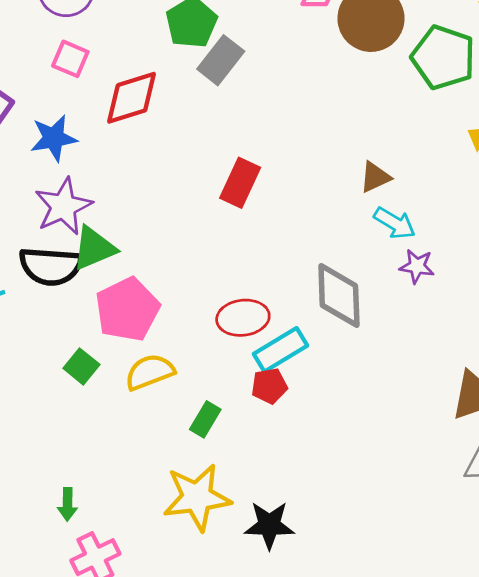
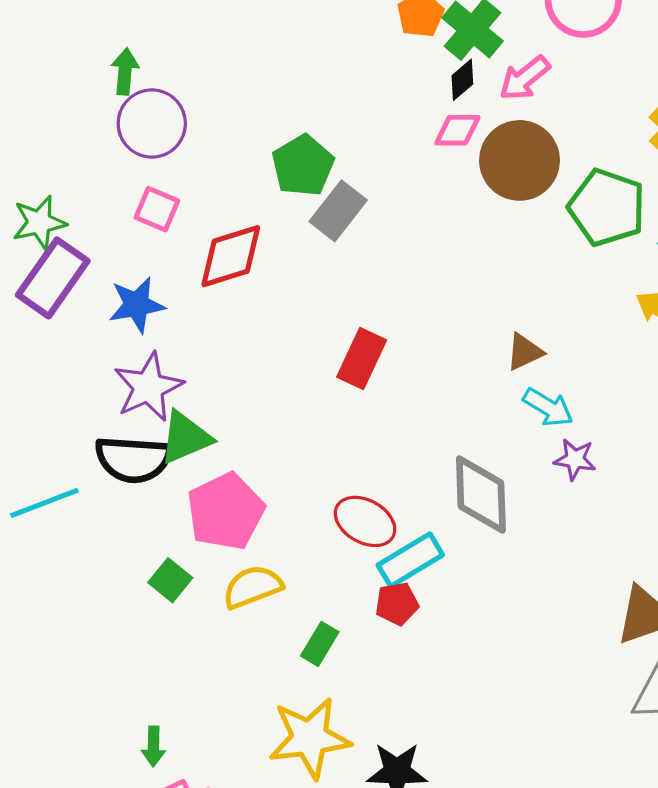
red ellipse: (243, 318) -> (365, 521), turned 36

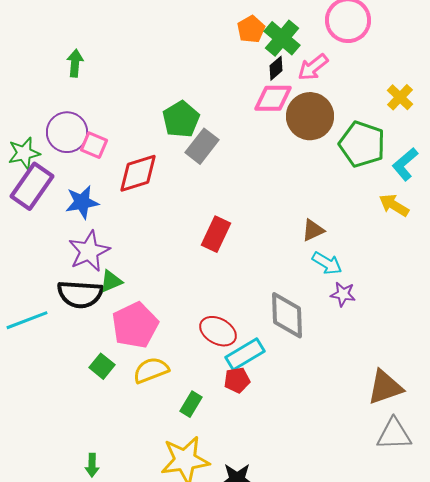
purple circle: (152, 123) -> (67, 132), moved
pink diamond: (457, 130) -> (273, 98), size x1.4
green triangle: (185, 437) -> (111, 281), size x0.7

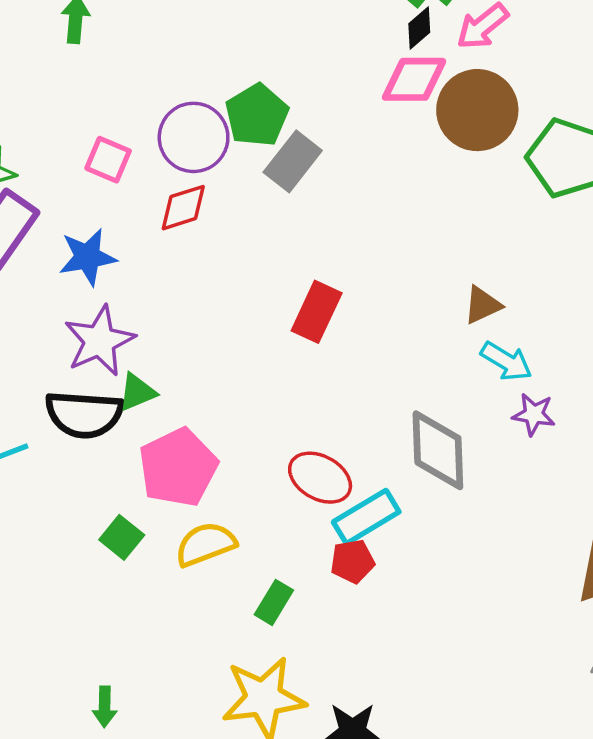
purple circle: (67, 132) -> (194, 137), moved
red diamond: (138, 173) -> (183, 208), size x0.7

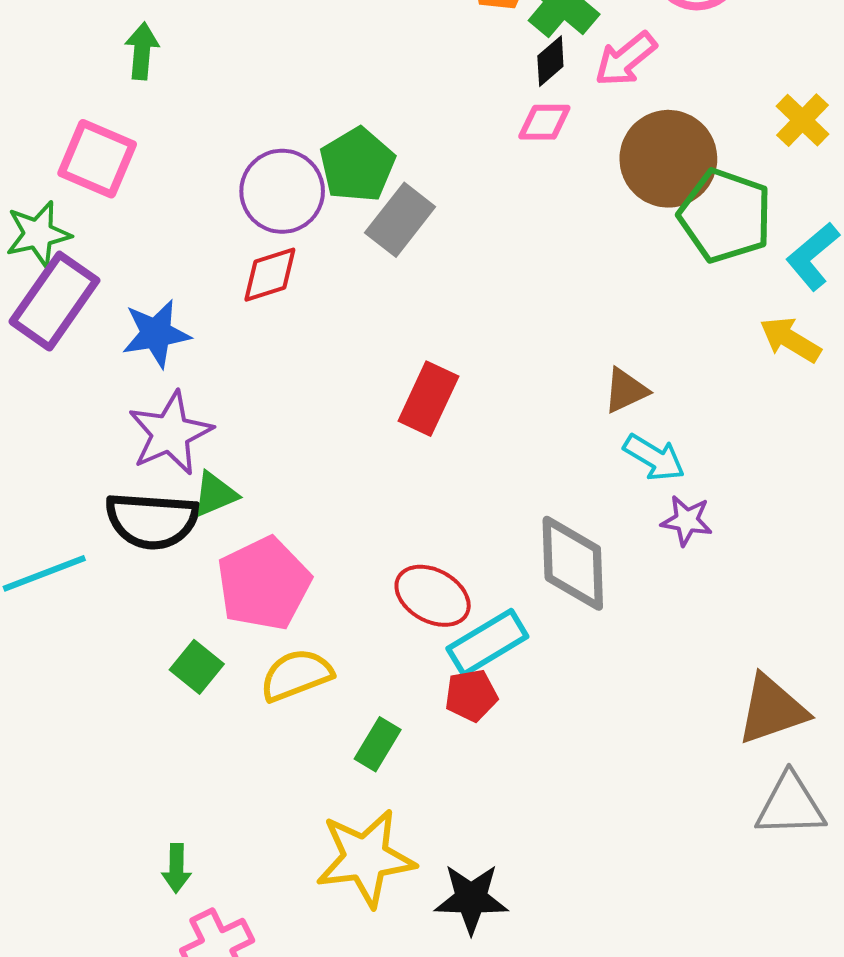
pink diamond: (414, 79) -> (544, 122), size x0.7
brown circle: (477, 110) -> (668, 159), moved
pink square: (108, 160) -> (97, 159), moved, size x1.4

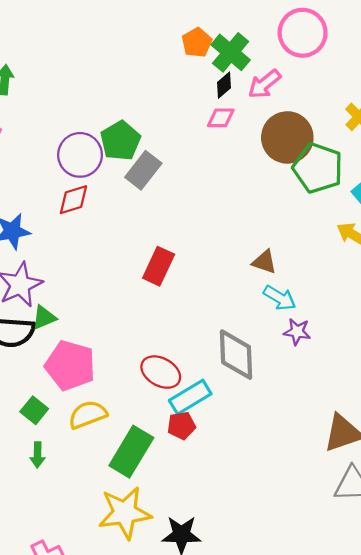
brown triangle: (626, 390) -> (264, 262), turned 44
pink pentagon: (264, 584) -> (70, 365), turned -30
green rectangle: (378, 744) -> (131, 452), size x1.8
green arrow: (176, 868) -> (37, 455), moved

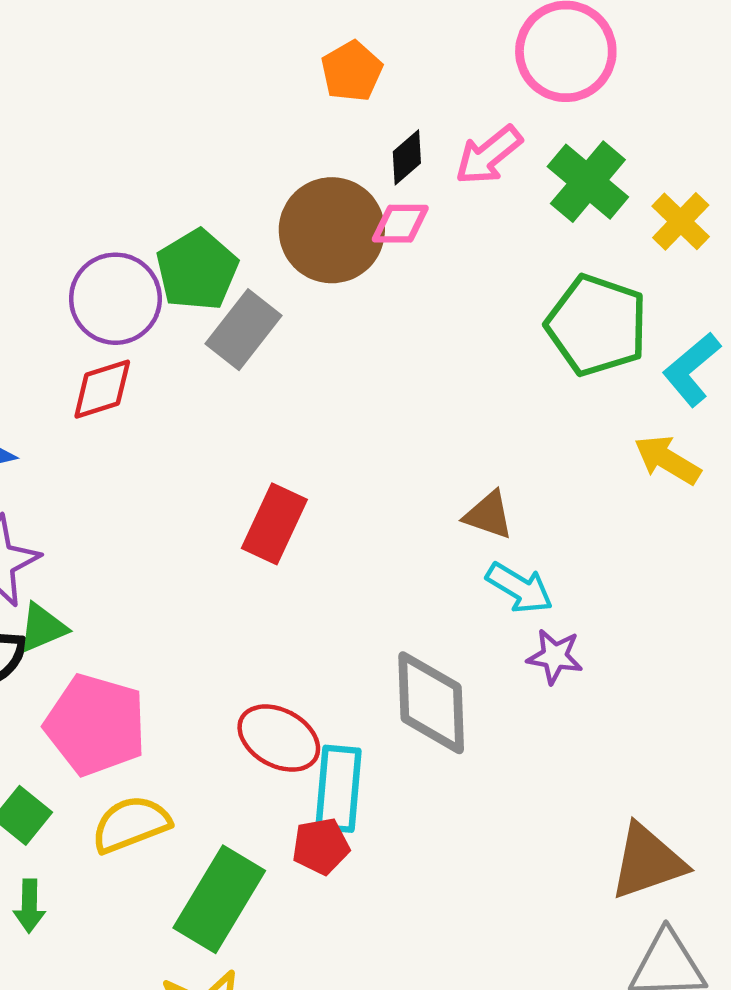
green cross: (231, 52) -> (588, 182), moved
brown circle: (287, 137) -> (332, 230), moved
cyan rectangle: (190, 397) -> (338, 789), turned -54

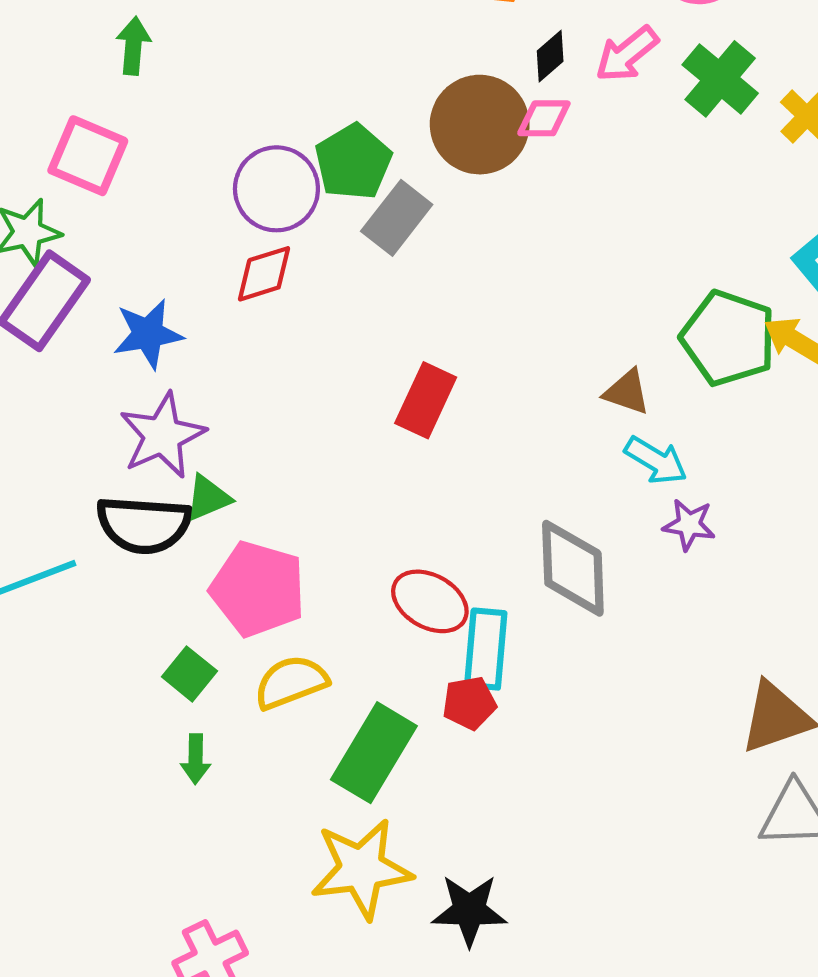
green pentagon: (597, 325) -> (728, 338), moved

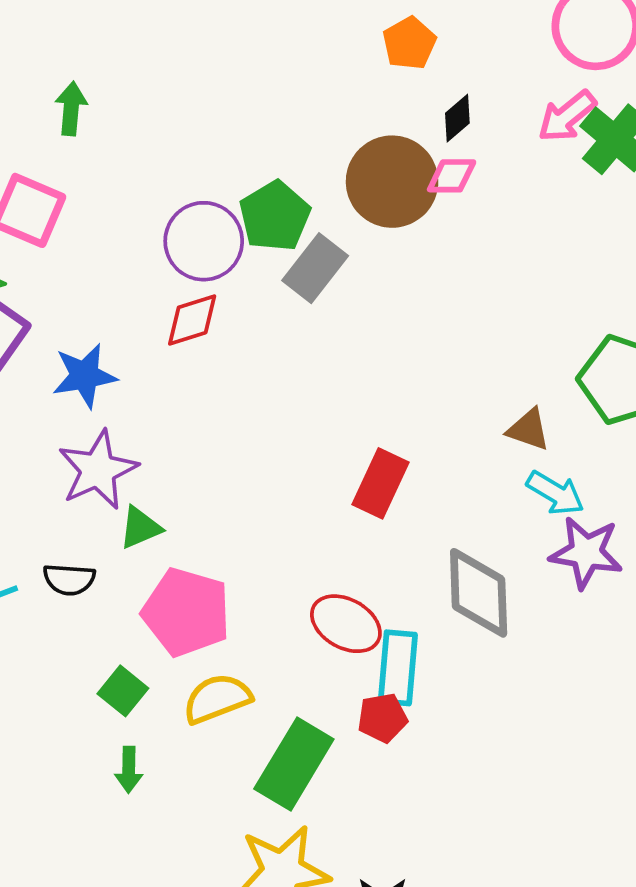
pink arrow: (627, 54) -> (567, 116), moved
red rectangle: (426, 400) -> (380, 483), moved
black semicircle: (144, 525) -> (69, 579), moved, size x0.6
purple star: (689, 525) -> (586, 553), size x1.5

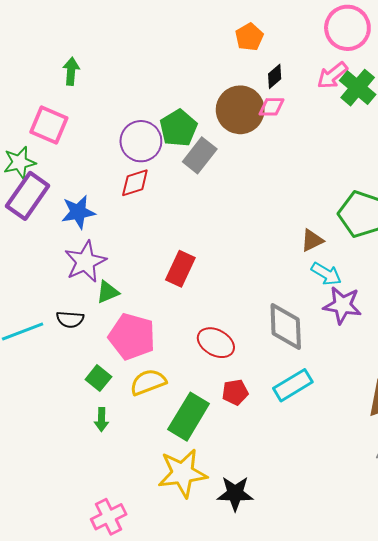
brown triangle: (528, 430) -> (312, 240), turned -45
red rectangle: (380, 483) -> (180, 269), moved
cyan rectangle: (398, 668) -> (293, 385), moved, turned 54

